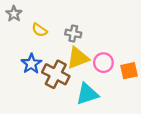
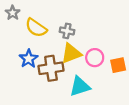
yellow semicircle: (39, 30) -> (36, 28), size x1.5
brown cross: (56, 74) -> (51, 68), turned -35

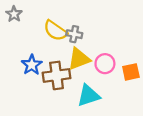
yellow semicircle: (36, 28) -> (55, 31), moved

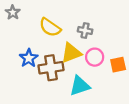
gray cross: (74, 34) -> (85, 31), moved

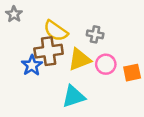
brown cross: (51, 68) -> (49, 51), moved
cyan triangle: (80, 86) -> (74, 96), moved

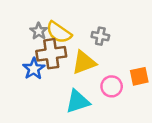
gray star: (14, 14) -> (39, 31), moved
pink circle: (106, 64) -> (112, 86), moved

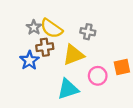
brown cross: (51, 54) -> (45, 47), size x0.7

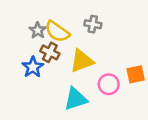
gray cross: (88, 32) -> (93, 24), moved
brown cross: (45, 47) -> (50, 52), turned 35

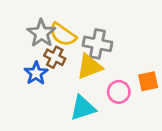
gray cross: (93, 24) -> (97, 44), moved, size x1.5
gray star: (38, 30) -> (41, 33), size x1.5

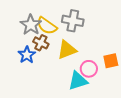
gray cross: (97, 44) -> (73, 21), moved
cyan triangle: (83, 108) -> (78, 81), moved

